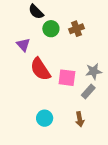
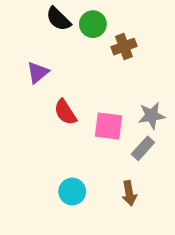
green circle: (51, 29) -> (93, 24), moved
purple triangle: (23, 45) -> (38, 72), turned 32
red semicircle: (40, 69) -> (65, 112), size x0.7

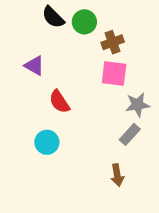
purple triangle: (38, 72) -> (34, 66), turned -50
pink square: (108, 126) -> (114, 73), moved
cyan circle: (72, 191) -> (47, 142), moved

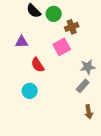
purple triangle: (34, 66) -> (22, 42), turned -32
pink square: (114, 73) -> (62, 47), moved, turned -36
brown arrow: (117, 175) -> (89, 112), moved

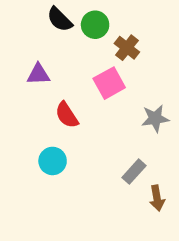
brown cross: (72, 27) -> (127, 48), turned -32
gray rectangle: (83, 86) -> (134, 172), moved

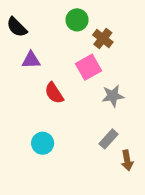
black semicircle: (60, 19) -> (17, 27), moved
gray star: (155, 119) -> (113, 96), moved
cyan circle: (53, 161) -> (43, 143), moved

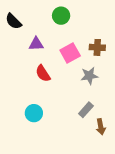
brown cross: (103, 39) -> (97, 47), moved, turned -35
purple triangle: (31, 60) -> (36, 44), moved

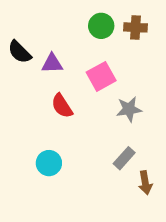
green circle: (61, 16) -> (101, 26), moved
black semicircle: (13, 21) -> (20, 52), moved
brown cross: (97, 47) -> (136, 27), moved

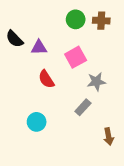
gray rectangle: (124, 158) -> (83, 107), moved

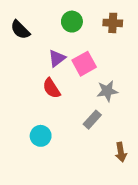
green circle: (76, 19) -> (72, 22), moved
black semicircle: (15, 39) -> (20, 30), moved
purple triangle: (39, 47) -> (57, 58), moved, turned -35

